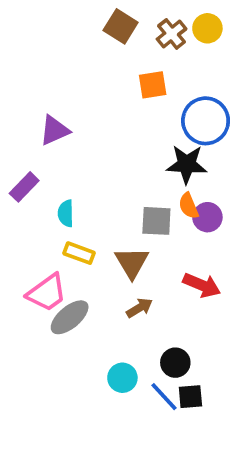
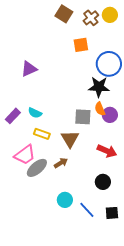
purple rectangle: (24, 187) -> (13, 116), moved
cyan semicircle: (66, 213) -> (35, 113), turned -64
brown arrow: (139, 308) -> (61, 163), moved
black circle: (175, 363) -> (103, 182), moved
black square: (190, 397) -> (112, 213), moved

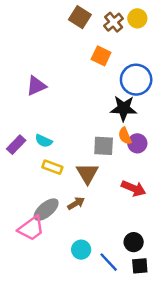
orange square: (81, 45) -> (101, 56), turned 35
pink trapezoid: (25, 155) -> (31, 228), moved
black circle: (103, 182) -> (134, 242), moved

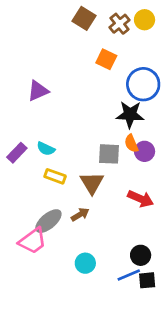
blue line: (109, 262) -> (129, 275), moved, turned -70

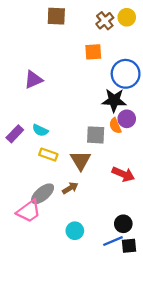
brown square: (84, 18) -> (56, 16), moved, turned -30
orange square: (106, 59) -> (93, 52), turned -30
purple circle: (145, 151) -> (127, 119), moved

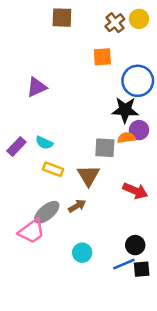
orange semicircle: (115, 126) -> (126, 138), turned 105

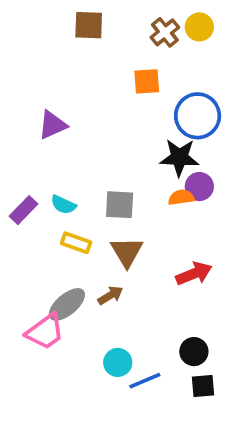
gray square: (105, 148) -> (120, 205), moved
red arrow: (135, 191) -> (194, 274), turned -45
blue line: (124, 264) -> (145, 381), moved

